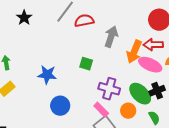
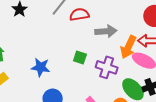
gray arrow: (111, 37) -> (106, 31), turned 65
purple cross: (109, 89) -> (107, 67), moved

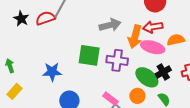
red semicircle: (79, 14) -> (45, 18), moved
green square: (80, 58) -> (89, 55), size x1.6

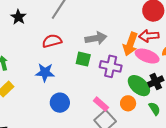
red semicircle: (45, 18) -> (52, 41), moved
gray arrow: (110, 25) -> (96, 38), moved
green square: (89, 55) -> (83, 59), size x0.7

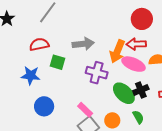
green square: (83, 59) -> (57, 62), moved
orange circle: (128, 103) -> (112, 120), moved

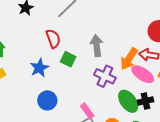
red semicircle: (39, 44) -> (53, 39), turned 72
gray arrow: (83, 44) -> (97, 46), turned -100
blue star: (31, 76) -> (39, 68), turned 30

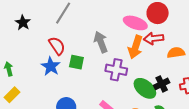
blue star: (39, 68) -> (51, 66), moved
pink ellipse: (143, 74) -> (135, 23), moved

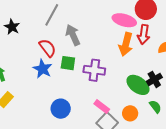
red arrow: (154, 38) -> (144, 35), turned -72
gray arrow: (101, 42) -> (73, 35), moved
purple cross: (116, 70) -> (94, 70), moved

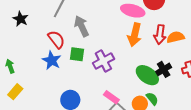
red arrow: (144, 35) -> (160, 35), moved
purple cross: (94, 70) -> (103, 61), turned -35
green semicircle: (155, 107) -> (152, 99), moved

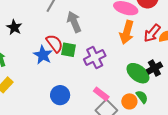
black star: (21, 19) -> (14, 27), moved
red arrow: (160, 35) -> (152, 33), turned 30
red semicircle: (56, 39) -> (55, 43), moved

